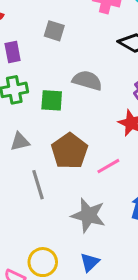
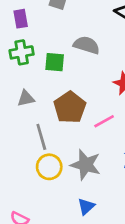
yellow circle: (43, 262) -> (49, 167), moved

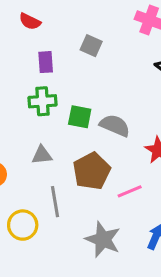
gray semicircle: (86, 45) -> (115, 126), moved
yellow circle: (49, 167) -> (23, 225), moved

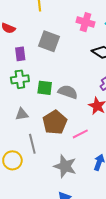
gray square: (91, 46) -> (49, 41), size x1.5

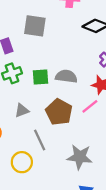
pink line: (80, 134) -> (90, 106), moved

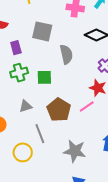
gray semicircle: (66, 76) -> (66, 54), moved, turned 66

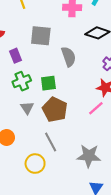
gray triangle: (26, 106) -> (27, 108), moved, turned -40
brown pentagon: (59, 110) -> (55, 110), moved

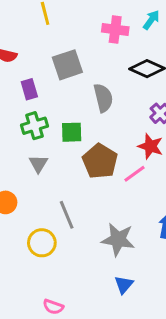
gray square: (41, 36) -> (67, 65), turned -30
brown pentagon: (55, 110) -> (100, 161), moved

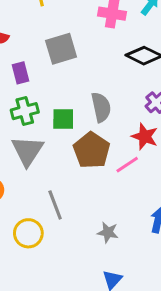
gray semicircle: (103, 98) -> (101, 107), moved
gray triangle: (38, 164) -> (27, 151), size x1.6
gray star: (118, 239) -> (108, 232), size x0.6

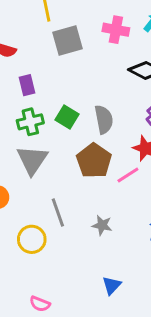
gray square: (61, 49) -> (68, 41), moved
green square: (63, 119) -> (67, 117), moved, turned 30
gray star: (108, 232) -> (102, 225), moved

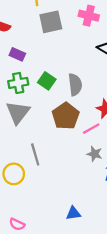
purple rectangle: (27, 85) -> (17, 54), turned -56
gray star: (102, 225) -> (95, 154), moved
blue triangle: (112, 285) -> (73, 213), turned 35

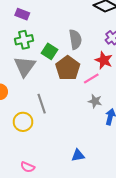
green square: (47, 81) -> (50, 51), moved

